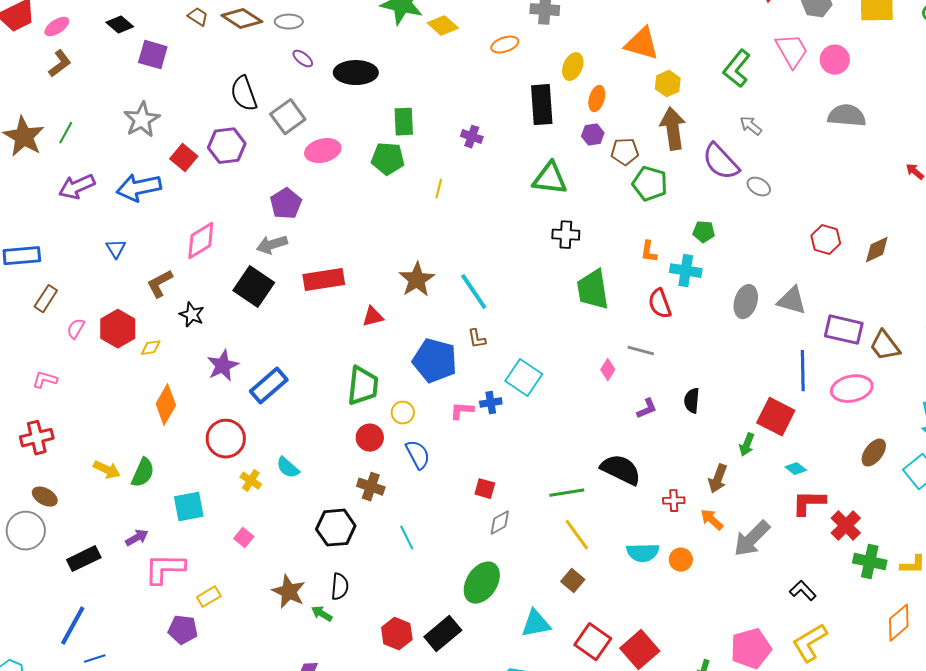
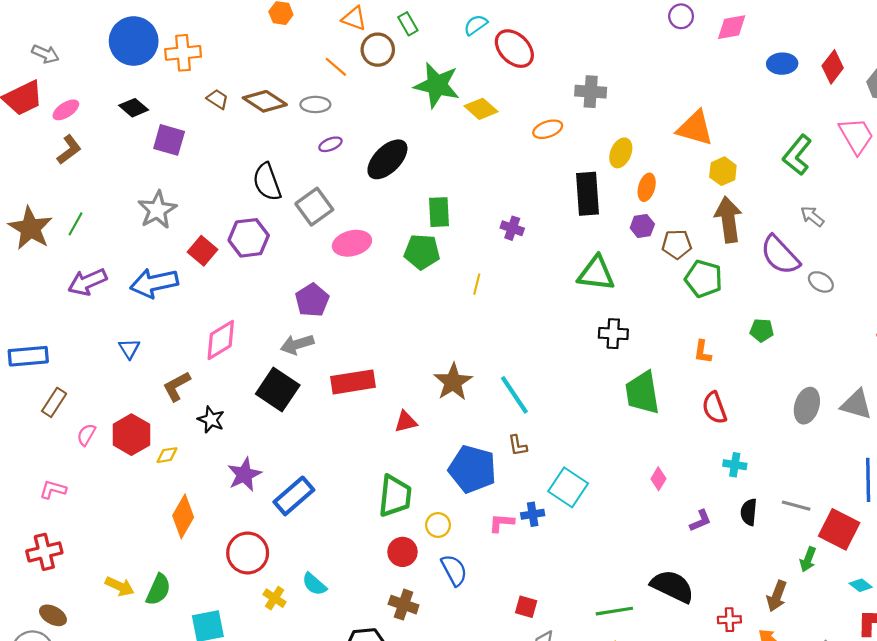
purple ellipse: (303, 59) -> (330, 144), turned -60
black ellipse: (356, 73) -> (387, 159), turned -45
cyan cross: (686, 271) -> (735, 465), moved, size x0.7
gray line: (641, 351) -> (796, 506), moved

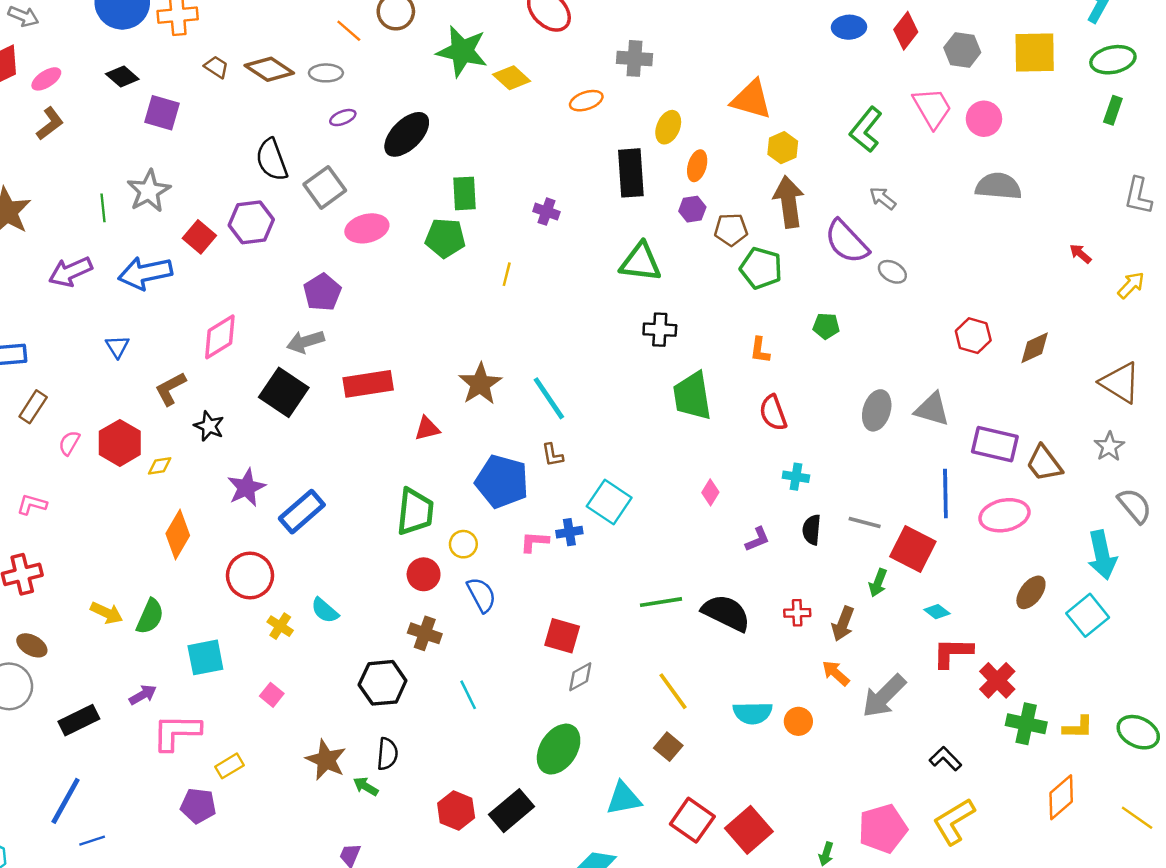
green line: (76, 224) -> (103, 208), moved, turned -35
red square: (526, 607) -> (562, 636), size x1.4
green line: (614, 611) -> (661, 602), moved
red cross: (729, 620) -> (797, 613), moved

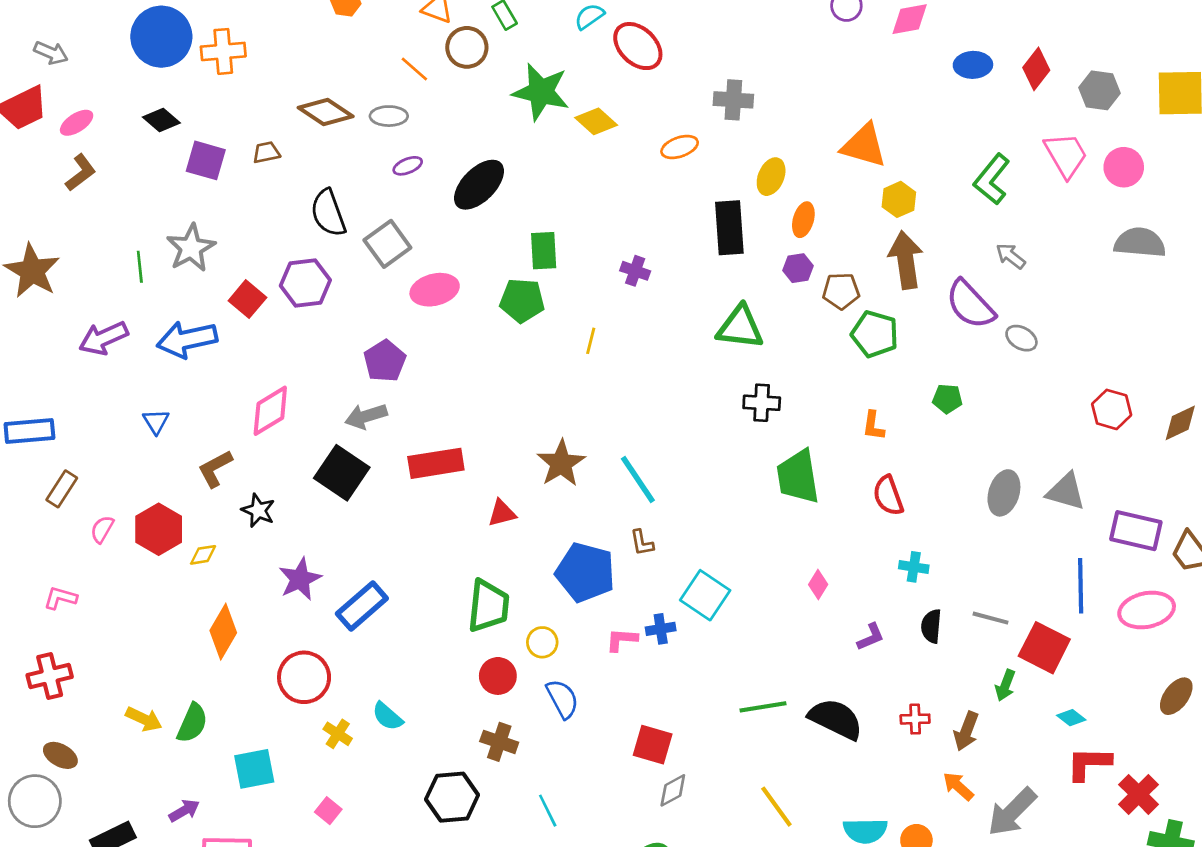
brown trapezoid: (216, 67) -> (266, 152), moved, turned -45

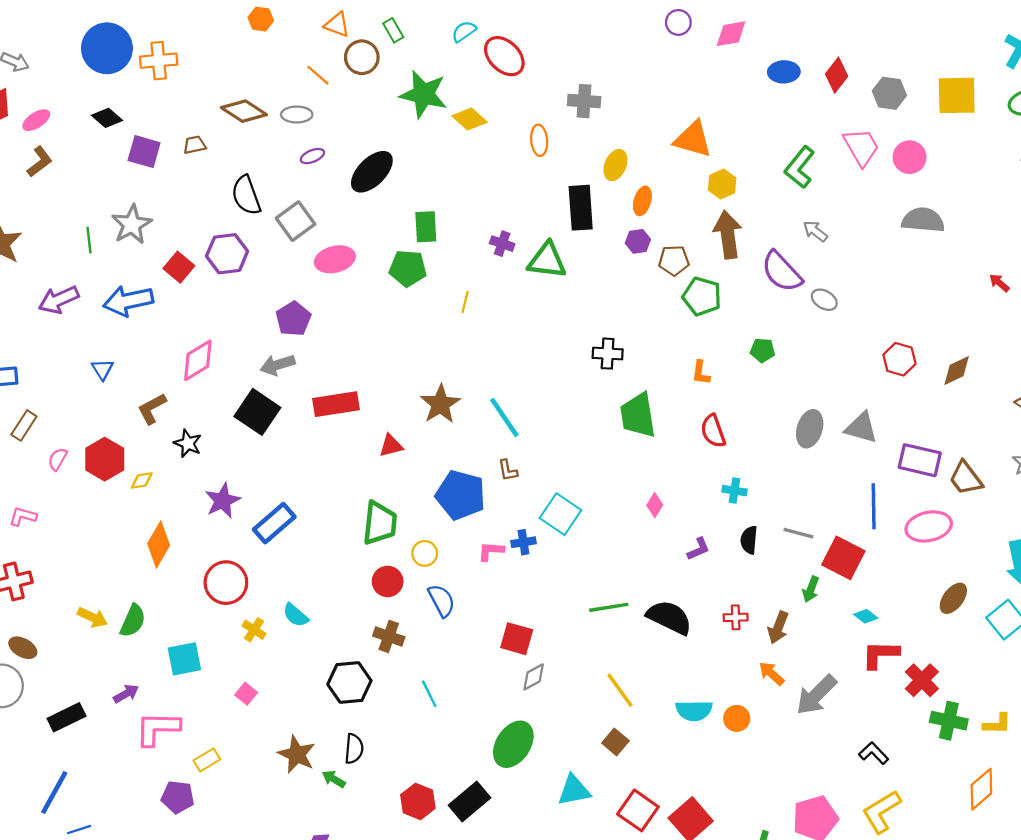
orange ellipse: (680, 147) -> (539, 140), turned -76
green triangle: (740, 327) -> (547, 260), moved

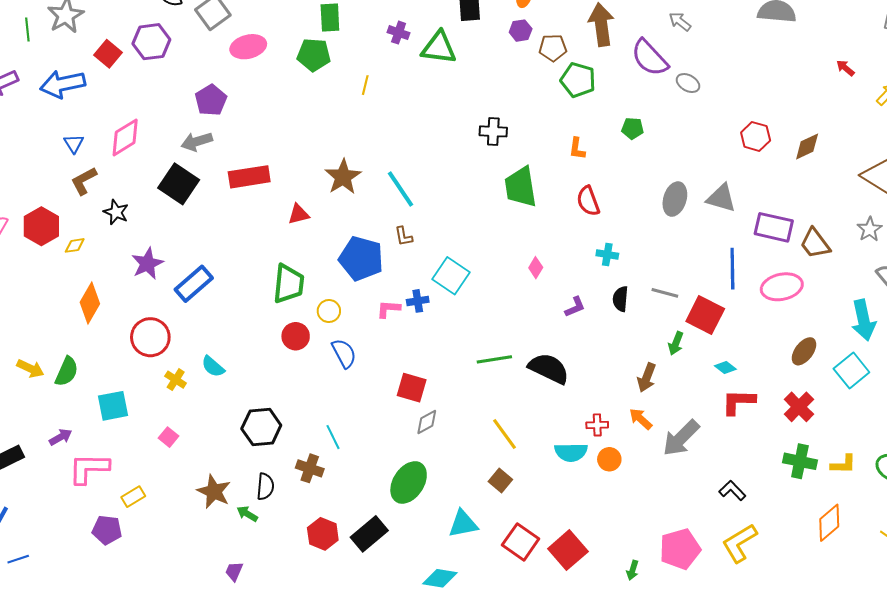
blue triangle: (102, 369) -> (74, 144), moved
red cross: (736, 617) -> (597, 425), moved
brown cross: (389, 636) -> (310, 468), moved
red cross: (922, 680) -> (799, 407), moved

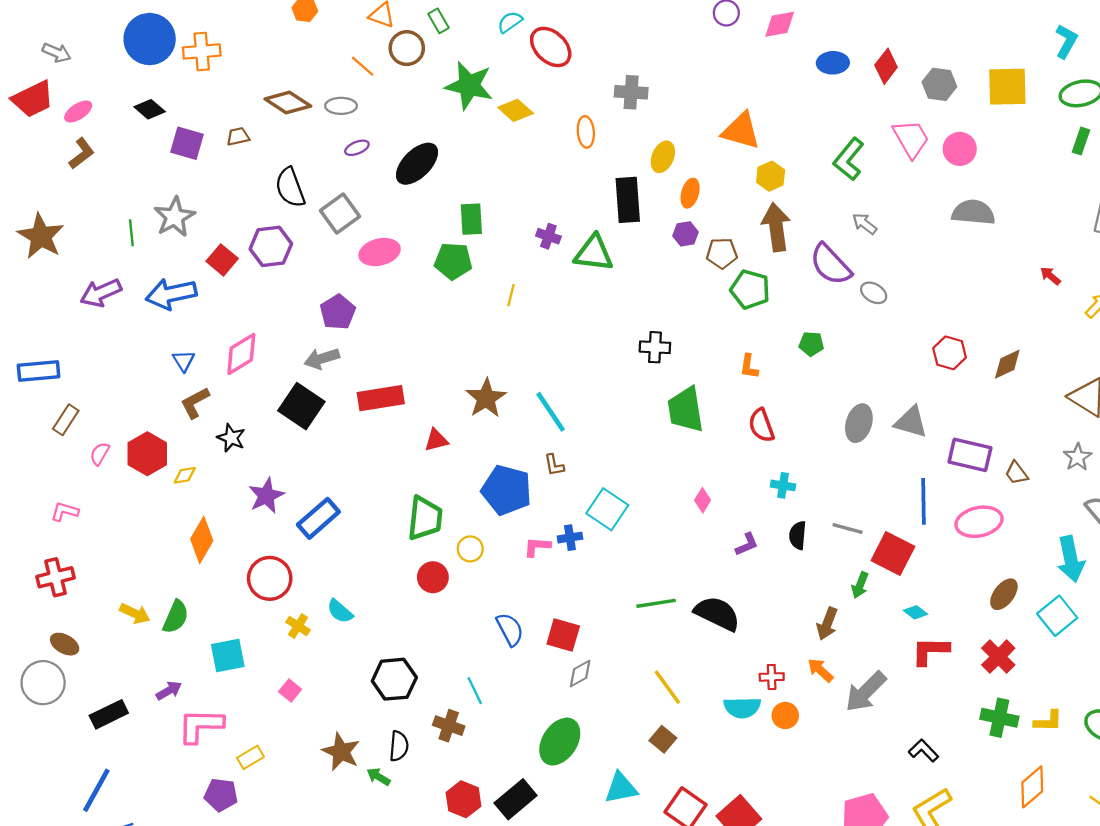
brown trapezoid: (815, 243) -> (1016, 473), size x0.7
blue semicircle: (344, 353) -> (510, 629), moved

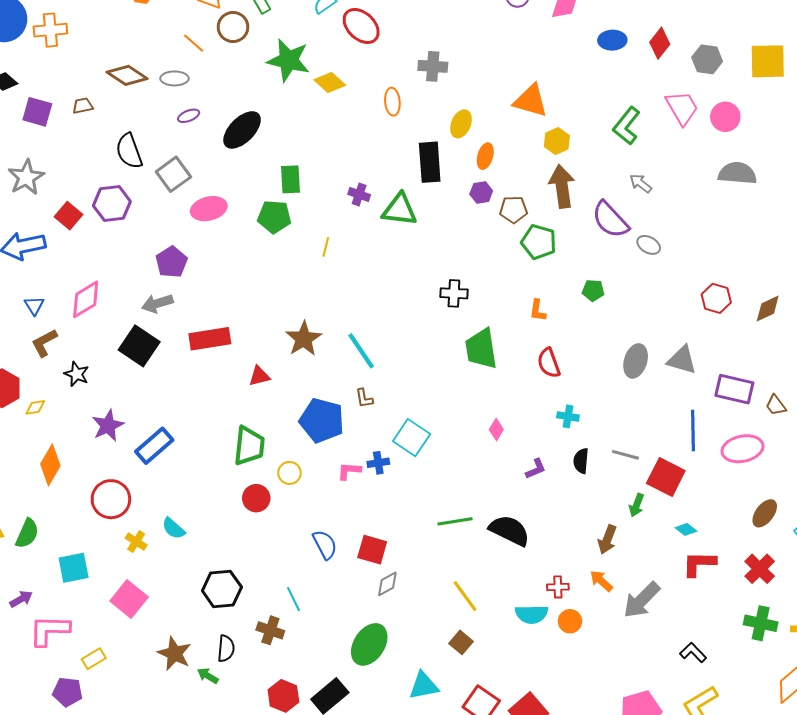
pink square: (290, 691) -> (129, 599), size x1.8

